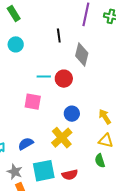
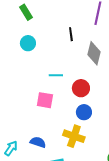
red circle: (64, 79) -> (81, 88), moved
yellow cross: (62, 138) -> (74, 136), turned -30
blue semicircle: (26, 144) -> (38, 142), turned 49

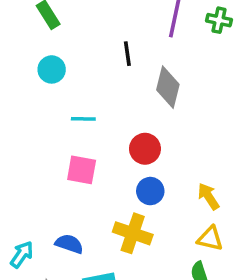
cyan line: (56, 75) -> (83, 119), moved

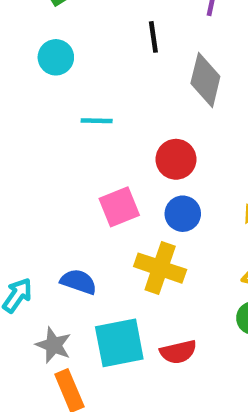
pink square: (82, 170) -> (119, 207), moved, turned -32

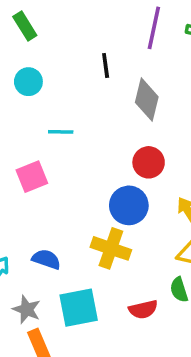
red circle: (176, 159) -> (149, 162), moved
pink square: (119, 207) -> (32, 177), moved
blue circle: (183, 214) -> (129, 205), size x1.4
red semicircle: (178, 352) -> (143, 309), moved

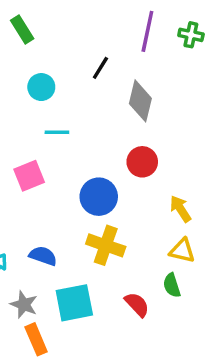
black line: (106, 66) -> (100, 68), turned 40
cyan circle: (28, 82) -> (41, 87), moved
blue circle: (129, 205) -> (99, 197), moved
red semicircle: (143, 309) -> (137, 305), turned -120

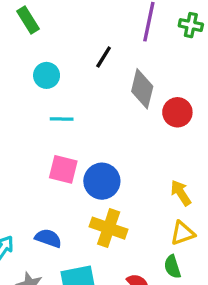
red circle: (142, 162) -> (177, 112), moved
pink square: (29, 176) -> (63, 169), moved, turned 36
yellow triangle: (182, 251) -> (182, 233), turned -32

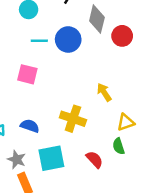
pink square: (63, 169) -> (27, 74), moved
blue circle: (102, 181) -> (68, 39), moved
yellow arrow: (181, 193) -> (104, 92), moved

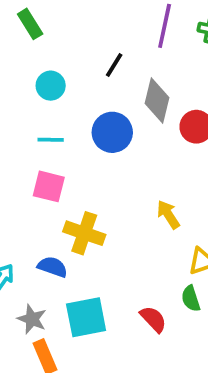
cyan line: (39, 41) -> (51, 140), moved
yellow cross: (73, 119) -> (84, 233), moved

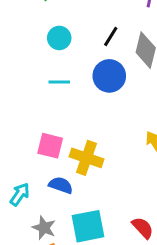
black line: (114, 65) -> (111, 36), moved
pink square: (49, 186) -> (50, 146), moved

